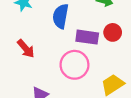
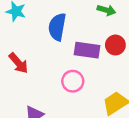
pink circle: (74, 65) -> (73, 81), size x0.7

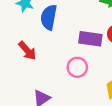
blue semicircle: (57, 27) -> (49, 17), moved

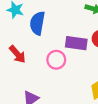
pink circle: (77, 67) -> (56, 60), moved

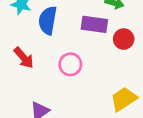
purple rectangle: (76, 43) -> (94, 24), moved

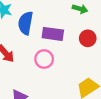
purple rectangle: (94, 24) -> (53, 34), moved

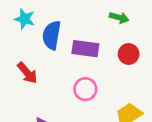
pink circle: (44, 59) -> (85, 89), moved

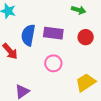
blue semicircle: (52, 35) -> (28, 35), moved

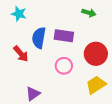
red circle: (86, 37) -> (96, 54), moved, size x1.5

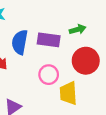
green arrow: (89, 13) -> (78, 29), moved, turned -32
yellow trapezoid: (96, 85) -> (68, 93), moved, turned -60

